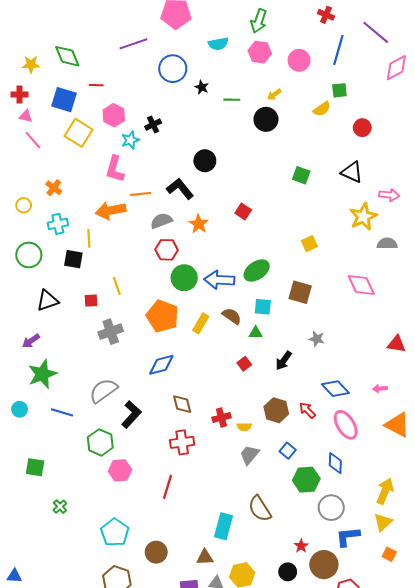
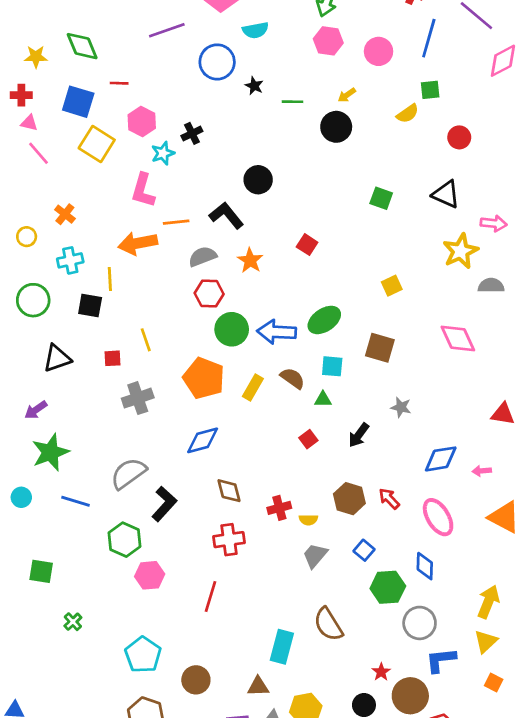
cyan semicircle: (218, 44) -> (255, 30), moved
blue diamond: (335, 389) -> (441, 459), moved, turned -56

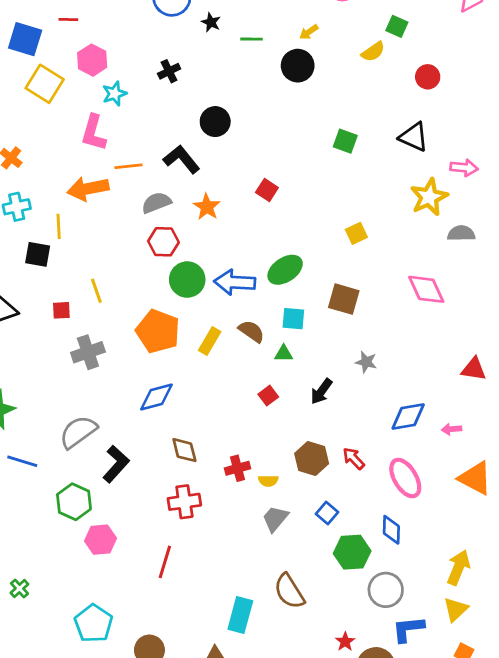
green square: (430, 90) -> (397, 26), turned 30
black cross: (192, 133) -> (169, 71), moved

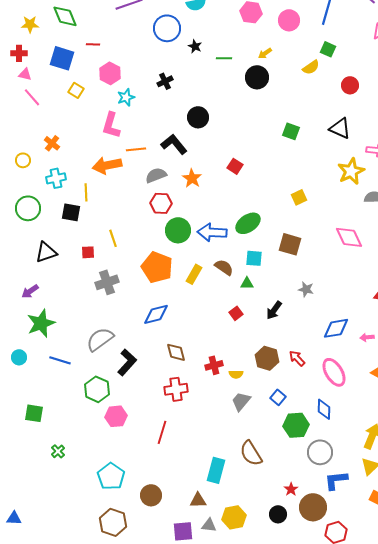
yellow square: (45, 84) -> (76, 90), size x0.6

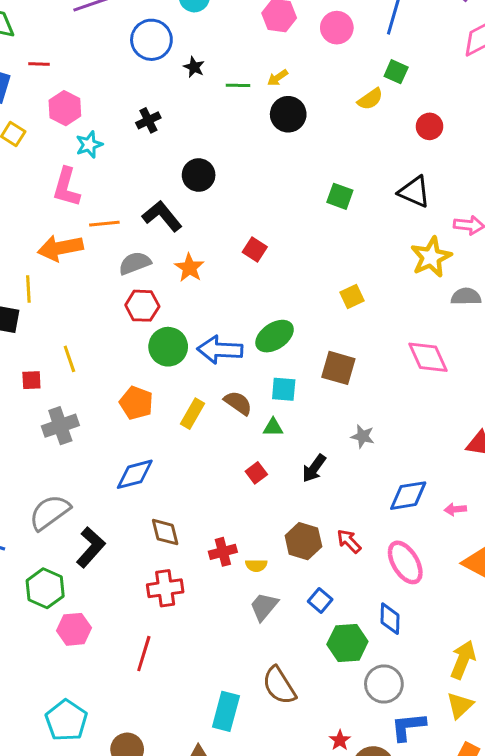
yellow arrow: (265, 53) -> (278, 78), moved
orange pentagon: (157, 267) -> (136, 403), size x0.7

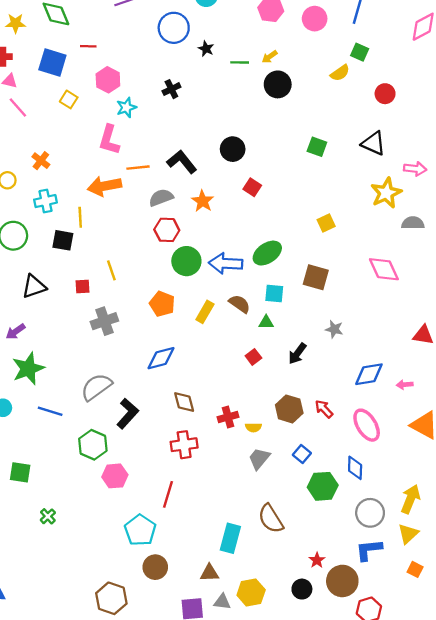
black circle: (199, 175) -> (233, 149), moved
gray circle: (384, 684) -> (370, 513), moved
cyan pentagon: (66, 720) -> (140, 530), moved

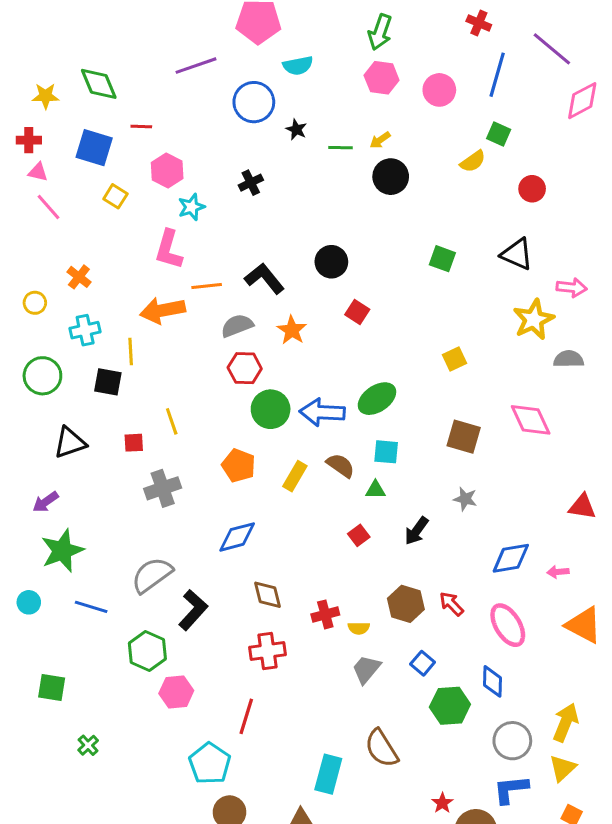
brown square: (316, 277) -> (464, 437), moved

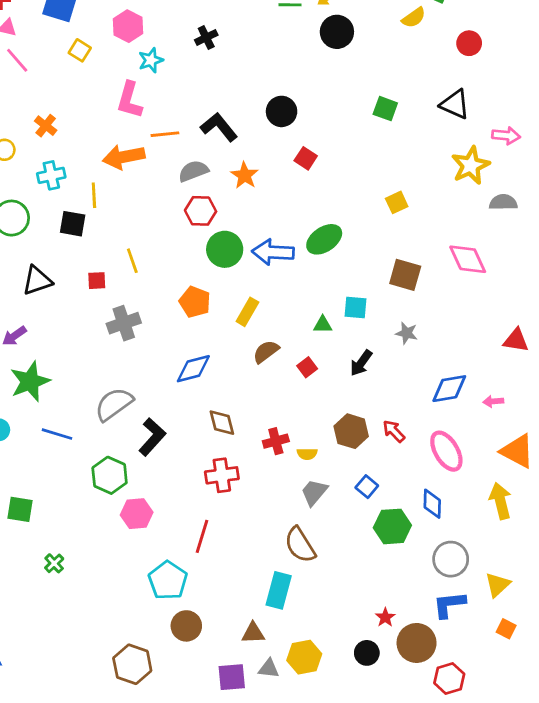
cyan square: (386, 452) -> (355, 308), moved
brown semicircle: (341, 465) -> (266, 352), moved, turned -72
yellow arrow: (566, 722) -> (500, 501), moved, turned -36
brown semicircle: (382, 748) -> (300, 545), moved

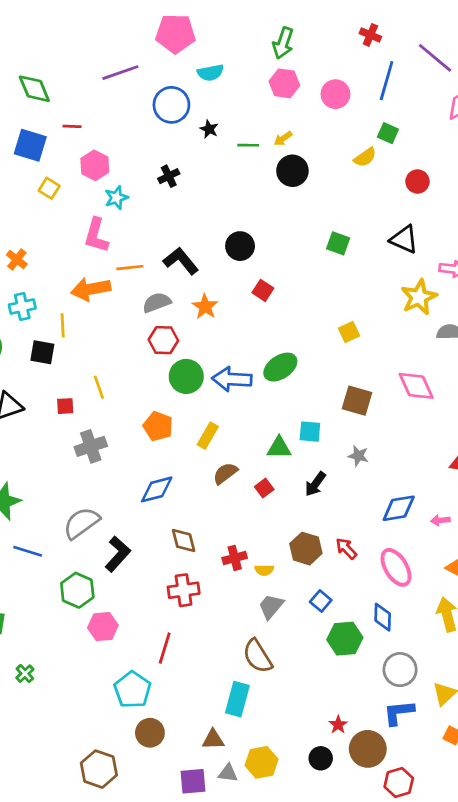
green triangle: (323, 325) -> (279, 448), size x1.4

